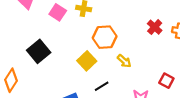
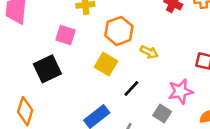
pink square: (58, 12) -> (65, 35), moved
black square: (39, 51) -> (47, 69), turned 30

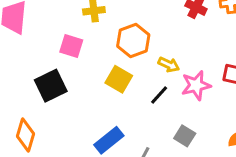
black line: (131, 88) -> (159, 95), moved
pink star: (180, 91) -> (196, 85), moved

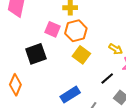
orange hexagon: (133, 41) -> (76, 31), moved
black line: (159, 95) -> (107, 79), moved

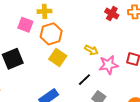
pink square: (53, 29) -> (25, 25), moved

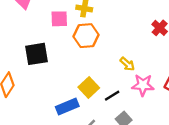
pink square: (25, 25) -> (59, 19), turned -35
yellow square: (58, 57) -> (89, 87), moved

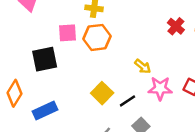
pink square: (59, 19) -> (68, 33), moved
blue rectangle: (67, 106) -> (45, 110), moved

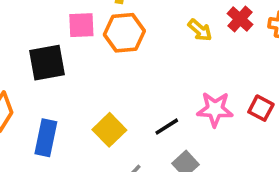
yellow arrow: (143, 66) -> (200, 30), moved
yellow square: (102, 93) -> (109, 130), moved
blue rectangle: (45, 110) -> (46, 138), turned -55

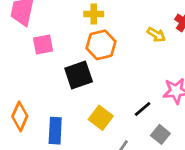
pink square: (81, 25) -> (43, 44), moved
black square: (47, 63) -> (79, 75), moved

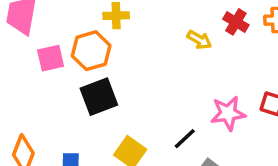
orange hexagon: (101, 45) -> (91, 51), moved

